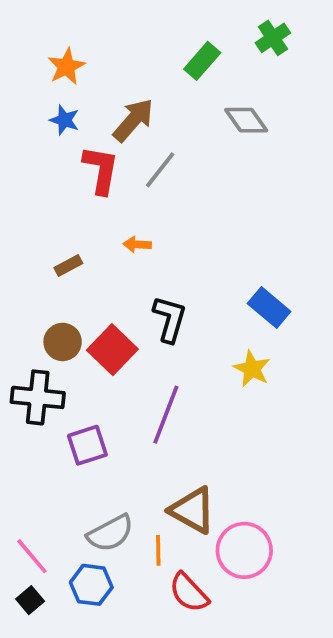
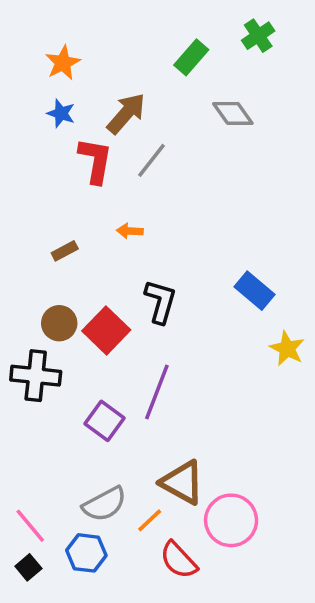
yellow star: (252, 369) -> (287, 349), moved
purple square: (87, 445) -> (104, 421), moved, turned -36
orange line: (158, 550) -> (150, 520), turned 48

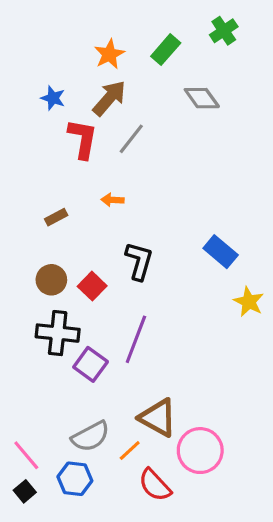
orange star: (63, 63) -> (109, 54), moved
red square: (106, 330) -> (92, 286), size x0.7
black cross: (36, 376) -> (58, 333), moved

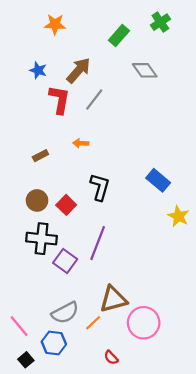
orange star: (109, 54) -> (55, 24), moved, turned 30
brown triangle: (158, 418) -> (113, 299), turned -44
red semicircle: (155, 485) -> (111, 358), moved, size x0.6
black square: (25, 491) -> (26, 360), moved

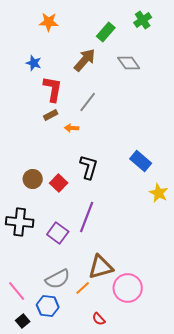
brown arrow: (79, 70) -> (85, 60), moved
gray line: (94, 99) -> (88, 102), moved
brown rectangle: (40, 156) -> (51, 115), moved
black cross: (42, 239) -> (20, 222), moved

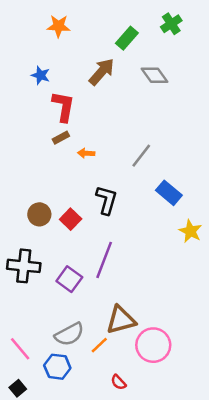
gray line: (88, 102) -> (141, 156), moved
black square: (23, 321) -> (18, 388), moved

